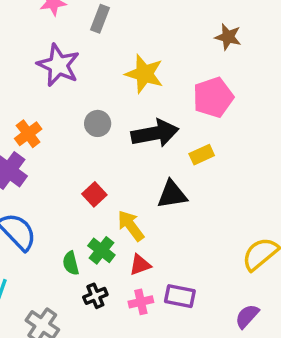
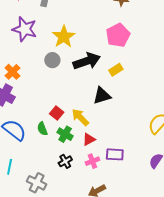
yellow star: (144, 74) -> (64, 37), moved, turned 30
red square: (94, 194) -> (57, 113), moved
green semicircle: (71, 263) -> (42, 129), moved

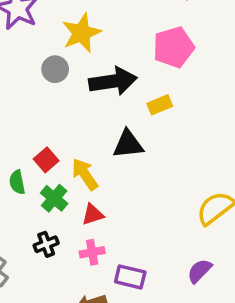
purple rectangle: (115, 154) -> (130, 277), moved

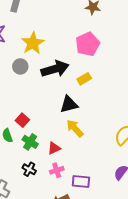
yellow arrow: (85, 174) -> (75, 128), moved
black cross: (46, 244) -> (29, 169), turned -32

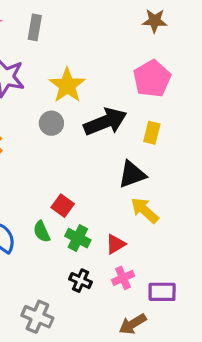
yellow rectangle: (84, 79) -> (152, 133), turned -40

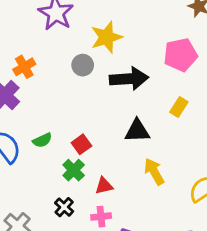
yellow rectangle: (152, 133) -> (179, 107), moved
red square: (63, 206) -> (81, 144), moved
yellow arrow: (145, 210) -> (154, 172), moved
green semicircle: (42, 232) -> (42, 140), moved, turned -108

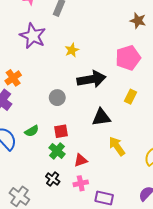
yellow star: (106, 37) -> (72, 50), size x0.6
gray circle: (83, 65) -> (57, 98), moved
red square: (81, 144) -> (61, 131), turned 32

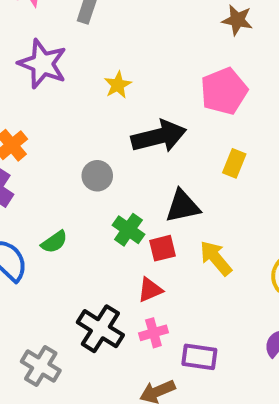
red square: (61, 131) -> (162, 248), moved
green cross: (57, 151) -> (128, 230), moved
black cross: (53, 179) -> (100, 329), size x1.6

